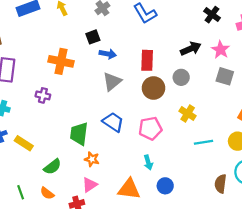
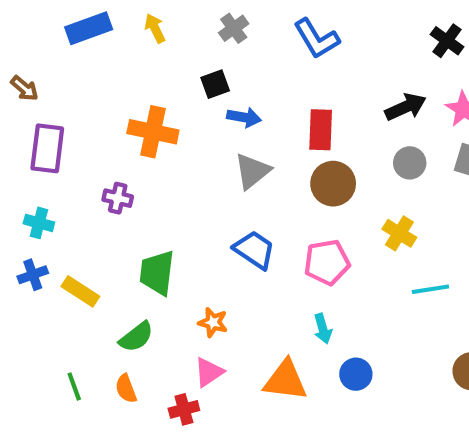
gray circle: (181, 77) -> (410, 163), moved
green trapezoid: (79, 134) -> (157, 273), moved
orange semicircle: (47, 193) -> (126, 389), turned 32

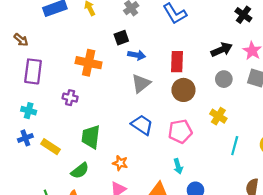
cyan line: (430, 289) -> (235, 146), turned -66

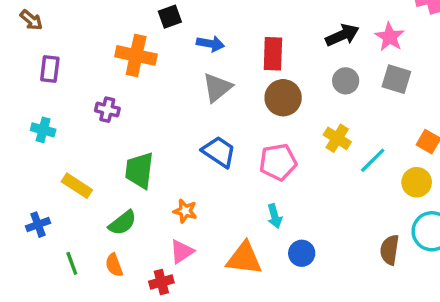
black square: (121, 38) -> (170, 17), moved
purple rectangle: (33, 71) -> (50, 69), size x0.7
blue cross: (25, 138) -> (38, 225), moved
cyan line: (235, 146) -> (373, 160), moved, turned 30

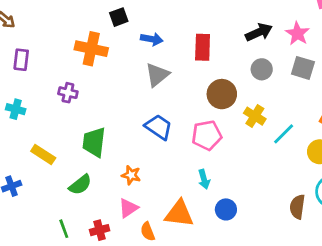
brown circle: (283, 98) -> (222, 94), moved
green line: (72, 263) -> (64, 229), moved
orange semicircle: (114, 265) -> (148, 231), moved
red cross: (161, 282) -> (100, 230), moved

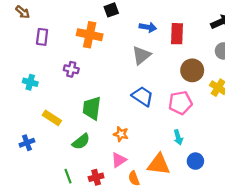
blue arrow: (152, 39) -> (148, 27), moved
purple rectangle: (21, 60) -> (42, 37), moved

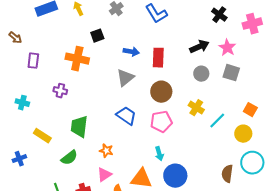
brown circle: (192, 70) -> (161, 92), moved
blue circle: (195, 161) -> (175, 176), size x1.5

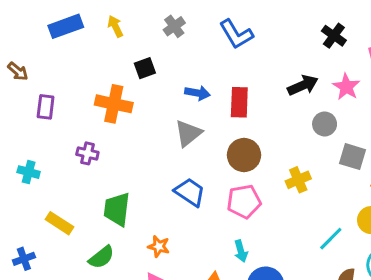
gray square: (231, 73) -> (352, 157), moved
gray circle: (201, 74) -> (325, 124), moved
yellow cross: (196, 108) -> (298, 180), turned 35
cyan line: (217, 121) -> (331, 239), moved

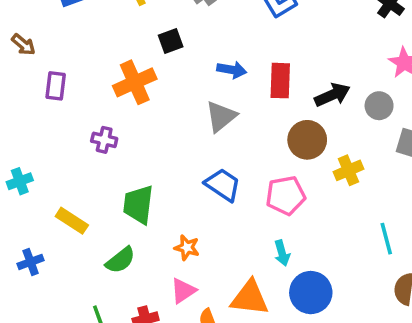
black arrow: (303, 85) -> (332, 95), moved
orange cross: (114, 104) -> (135, 82), turned -36
brown circle: (244, 155) -> (307, 140), moved
cyan cross: (29, 172) -> (20, 181), moved, turned -35
cyan line: (331, 239) -> (386, 239), turned -60

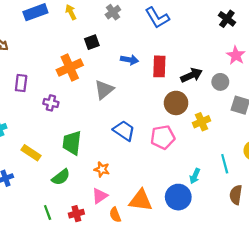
purple rectangle: (56, 86) -> (21, 83), moved
gray triangle: (221, 116) -> (104, 90), moved
cyan arrow: (282, 253) -> (195, 176), moved, turned 40

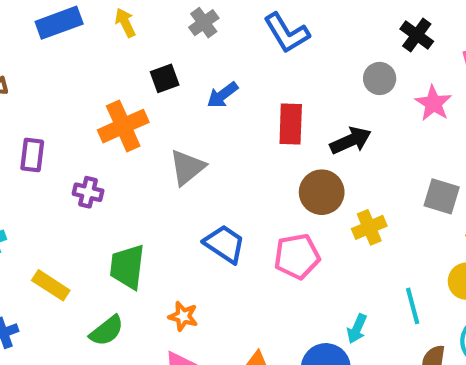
blue arrow: (130, 60) -> (222, 95), moved, turned 133
gray circle: (220, 82) -> (380, 78), moved

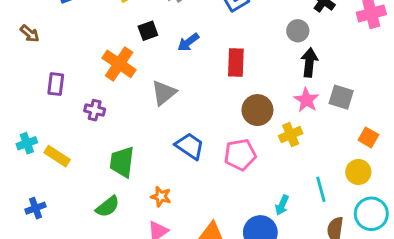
pink star: (433, 103) -> (306, 100), moved
orange cross: (123, 126) -> (119, 64), turned -32
black arrow: (351, 141) -> (309, 62), moved, turned -60
gray square: (442, 196) -> (341, 97), moved
yellow rectangle: (51, 285) -> (57, 156), moved

